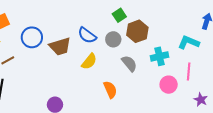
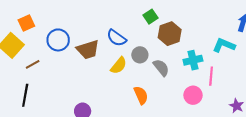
gray circle: (113, 39) -> (140, 55), moved
pink line: (189, 72) -> (211, 76), moved
pink circle: (169, 85) -> (193, 95), moved

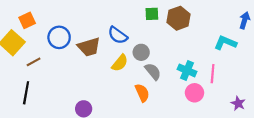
green square: (151, 17) -> (152, 14), turned 32
brown hexagon: (170, 34) -> (178, 18), moved
cyan cross: (193, 60) -> (187, 70), moved, turned 36
gray semicircle: (161, 68) -> (153, 71), moved

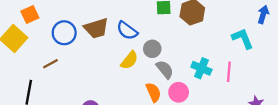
cyan L-shape: (225, 43) -> (243, 39), turned 45
brown trapezoid: (89, 47) -> (96, 28), moved
brown line: (34, 62) -> (50, 64), moved
pink circle: (194, 93) -> (179, 92), moved

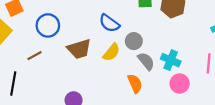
brown trapezoid: (96, 28) -> (79, 49), moved
cyan cross: (201, 68) -> (171, 60), moved
pink circle: (179, 92) -> (180, 83), moved

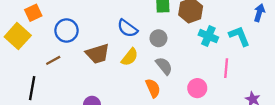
gray circle: (134, 41) -> (158, 38), moved
cyan cross: (171, 60) -> (208, 36), moved

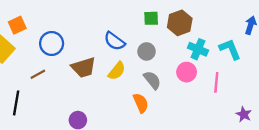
pink circle: (197, 88) -> (187, 72), moved

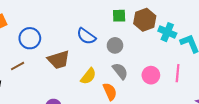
cyan cross: (198, 49) -> (167, 32), moved
yellow semicircle: (117, 71) -> (88, 76), moved
pink circle: (187, 72) -> (151, 75), moved

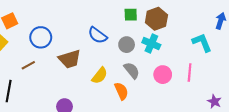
cyan cross: (167, 32) -> (151, 44), moved

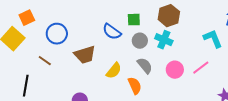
green square: (131, 15) -> (134, 20), moved
brown line: (28, 65) -> (45, 61), turned 64
pink line: (190, 72) -> (201, 68), turned 48

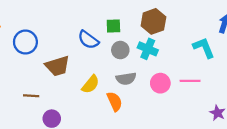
brown line: (45, 61) -> (31, 96), moved, turned -32
gray semicircle: (145, 66) -> (126, 79), turned 120
pink line: (201, 68) -> (190, 81), turned 36

